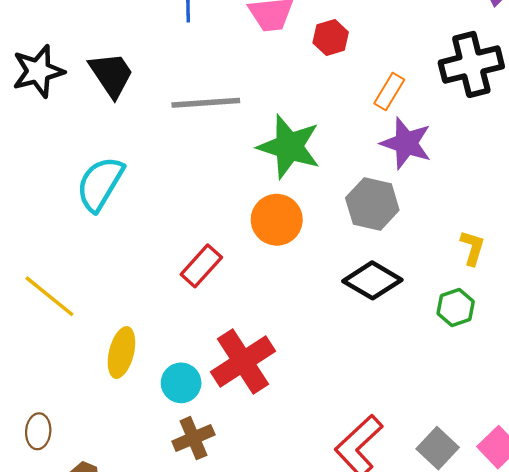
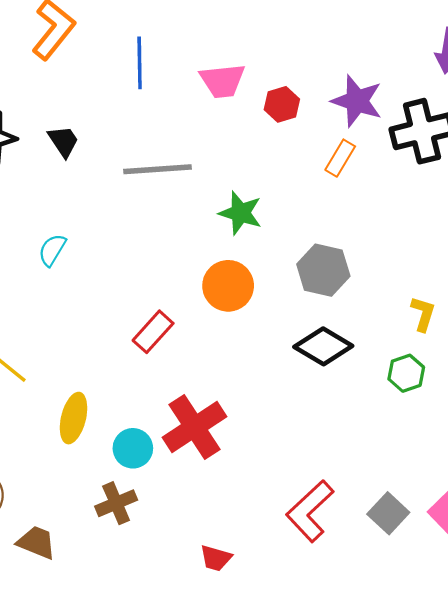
black trapezoid: (111, 75) -> (63, 141), size x0.7
purple star: (406, 143) -> (357, 101), moved
green star: (289, 147) -> (240, 213), size x0.7
cyan semicircle: (100, 184) -> (52, 250), size x0.6
brown cross: (193, 438) -> (116, 503), moved

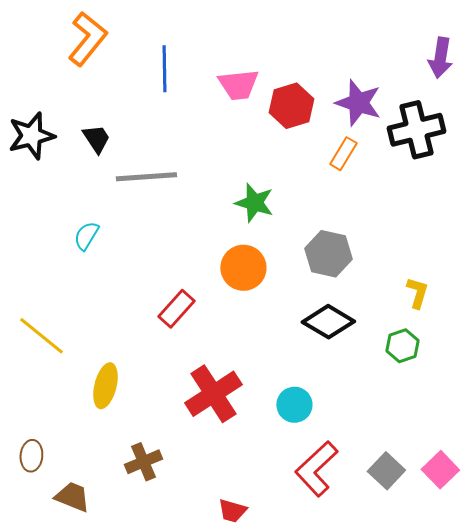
red hexagon: (282, 104) -> (291, 106), size x1.4
gray line: (158, 169) -> (146, 177), moved
cyan circle: (133, 448) -> (294, 405), moved

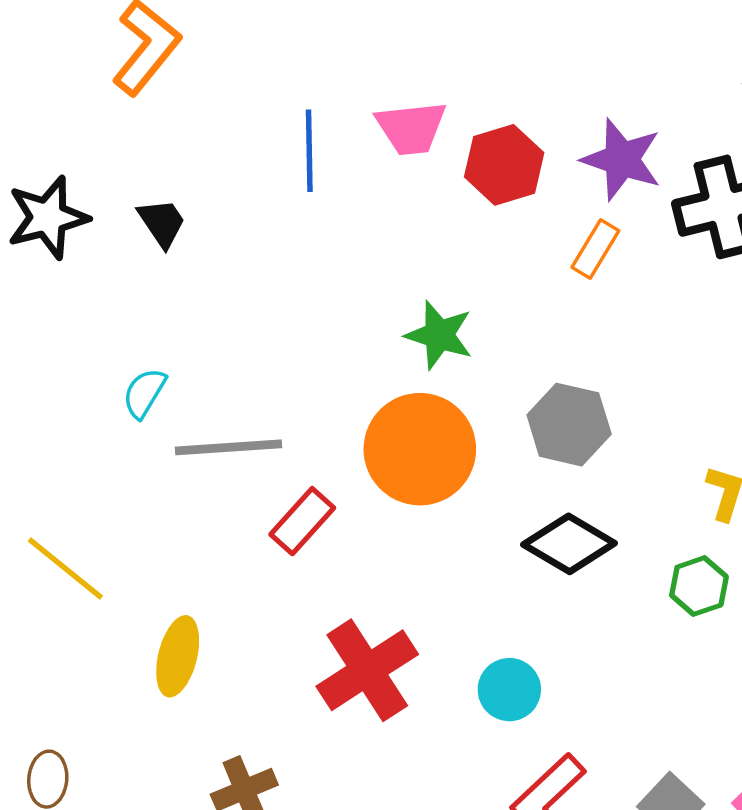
blue line: (164, 69) -> (309, 151), moved
gray line: (146, 177) -> (229, 447), moved
orange circle: (243, 268) -> (420, 449), size x1.4

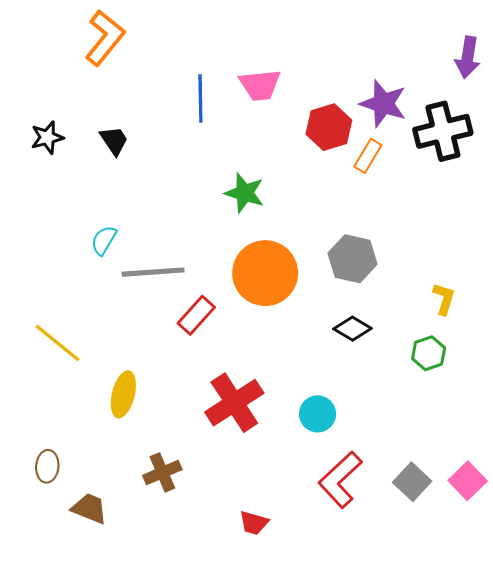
red hexagon: (504, 165) -> (329, 127), moved
black star: (48, 217) -> (47, 137), size x0.7
green star: (439, 335) -> (245, 193), moved
black diamond: (569, 544) -> (352, 329), size x0.7

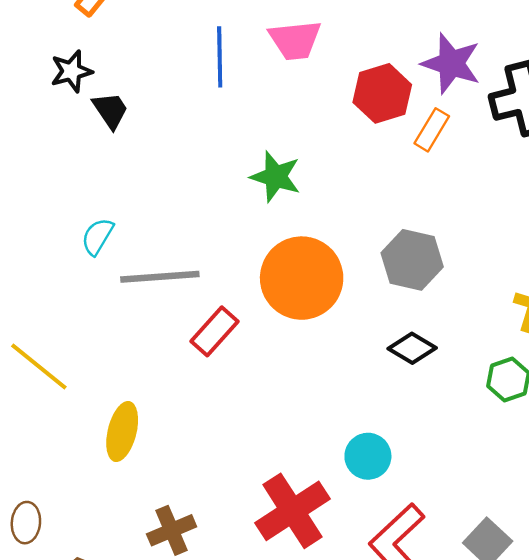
black star: (47, 137) -> (71, 71), moved
red cross: (234, 403) -> (292, 511), moved

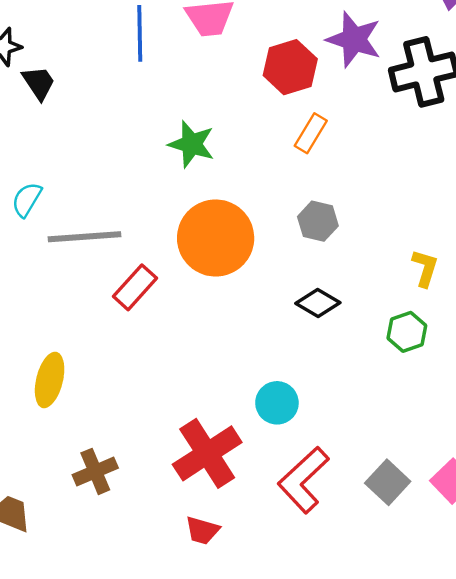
orange rectangle: (432, 130) -> (311, 133), moved
gray hexagon: (412, 260) -> (318, 221), size x0.7

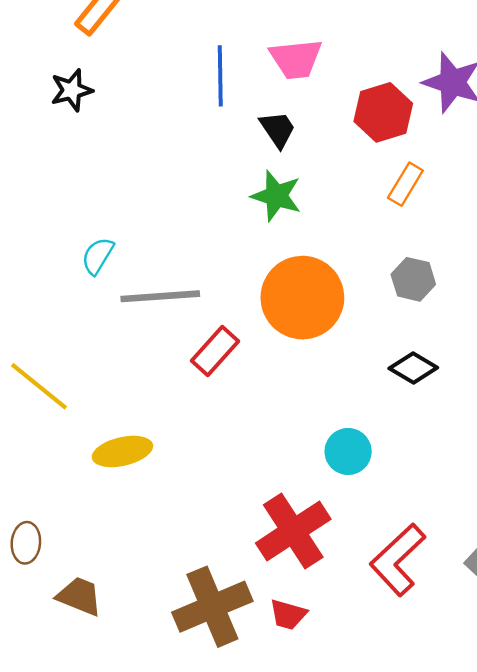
black trapezoid: (39, 83) -> (278, 129), moved
yellow ellipse: (50, 380) -> (122, 451), turned 63
cyan circle: (277, 403) -> (348, 451), moved
brown cross: (95, 471) -> (212, 607), moved, size x1.6

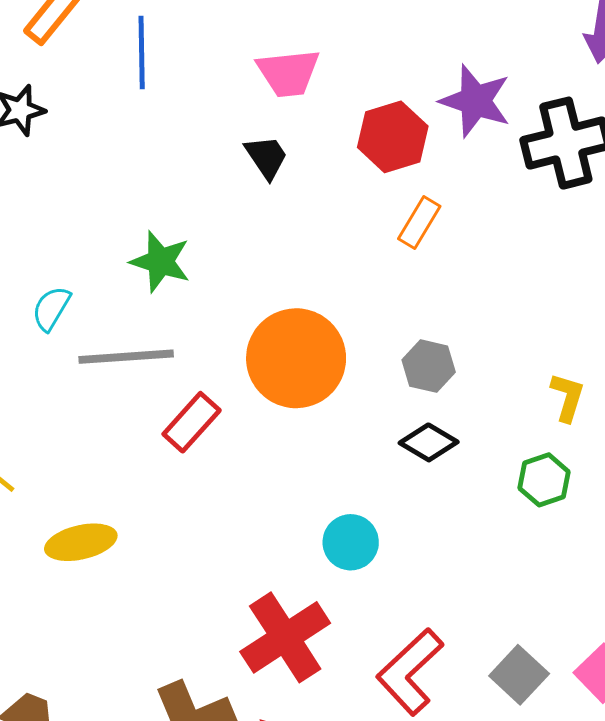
blue line: (220, 76) -> (142, 53), moved
green star: (276, 196) -> (160, 262), moved
gray hexagon: (413, 279) -> (429, 366), moved

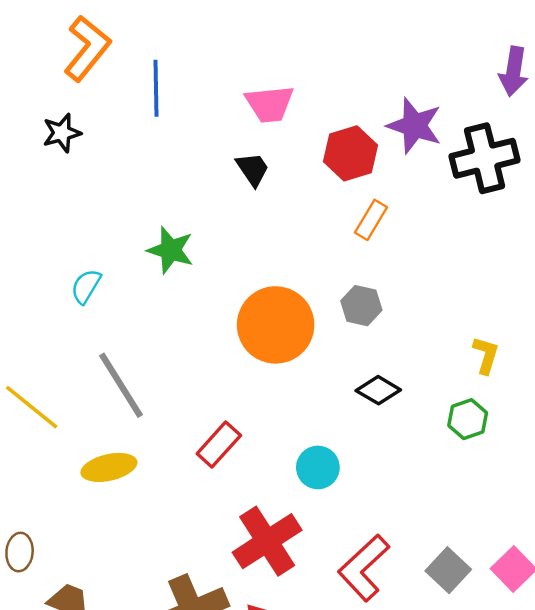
gray line: (126, 357) -> (121, 385), moved, turned 62
gray hexagon: (429, 366) -> (361, 306), moved
red rectangle: (192, 422) -> (219, 445), moved

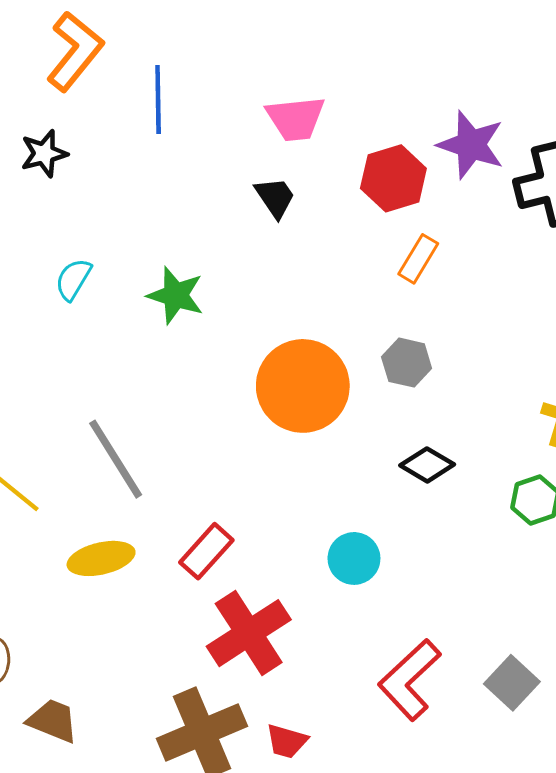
cyan semicircle: (86, 286) -> (73, 279), moved
red rectangle: (219, 445) -> (206, 551), moved
red cross: (267, 541) -> (249, 633), moved

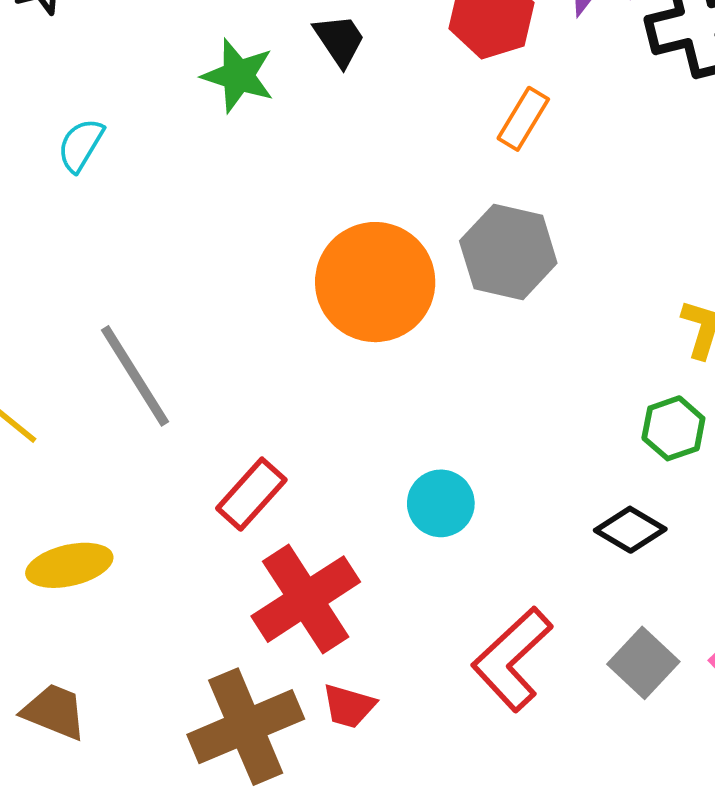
green star: (176, 295) -> (238, 76), moved
gray hexagon: (407, 363) -> (508, 252), size x1.5
black diamond: (427, 465) -> (630, 530), moved
yellow ellipse: (101, 558) -> (69, 565), moved
red trapezoid: (287, 741) -> (349, 706), moved

